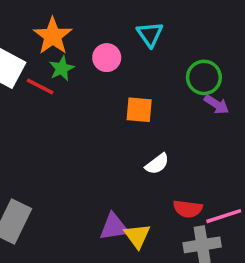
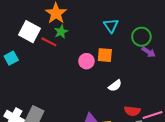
cyan triangle: (150, 34) -> (111, 26), moved
pink circle: (107, 58) -> (86, 61), moved

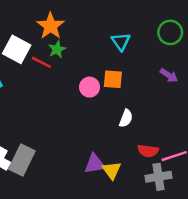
green circle: (141, 37) -> (170, 32), moved
white semicircle: (115, 86) -> (126, 118), turned -32

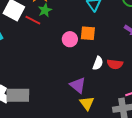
red semicircle: (148, 151) -> (115, 64), moved
gray rectangle: (22, 160) -> (18, 95), turned 65
purple triangle: (95, 164) -> (78, 85), moved, turned 48

